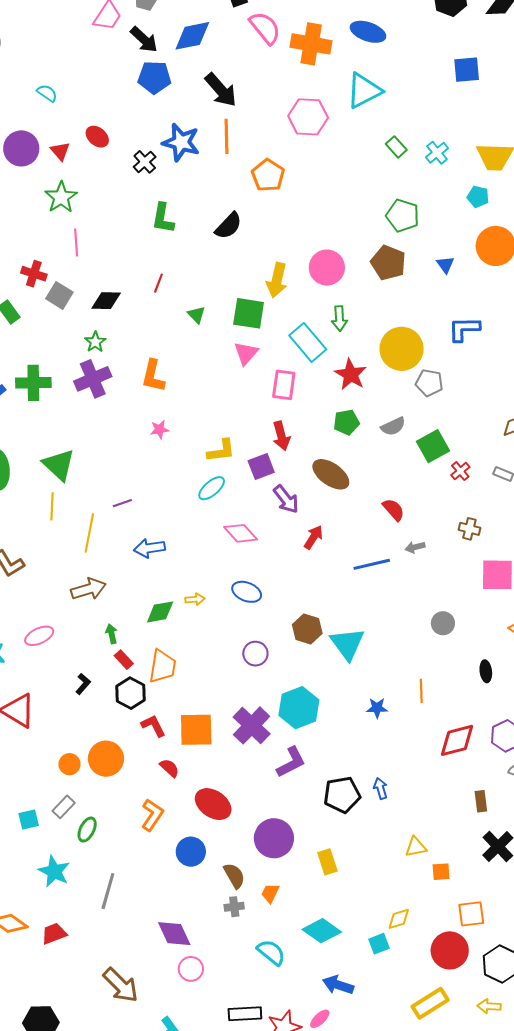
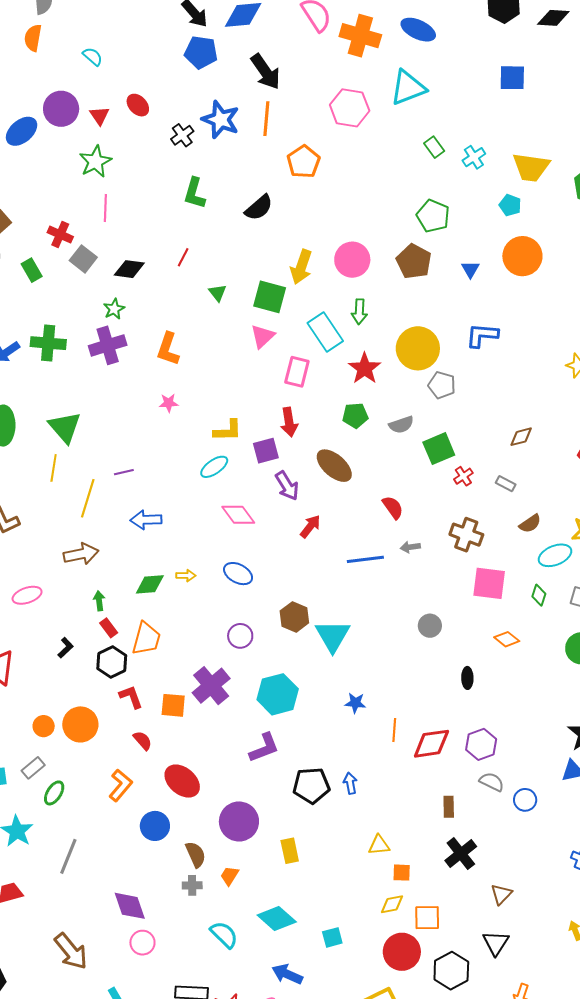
brown cross: (469, 529) -> (466, 535), size x1.5
orange line: (421, 691) -> (394, 730), moved
purple cross: (252, 725) -> (211, 686), moved
orange square: (196, 730) -> (173, 705), size x0.7
yellow diamond: (399, 919) -> (392, 904), moved

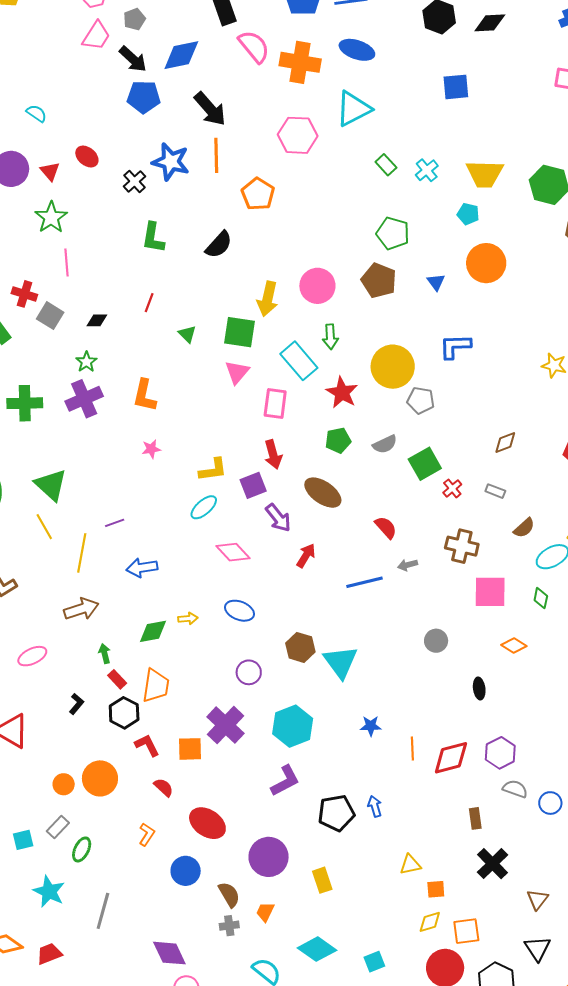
black diamond: (129, 269) -> (97, 320), size x0.7
yellow line: (54, 468) -> (44, 527), turned -32
orange L-shape: (120, 785) -> (147, 834), size x0.7

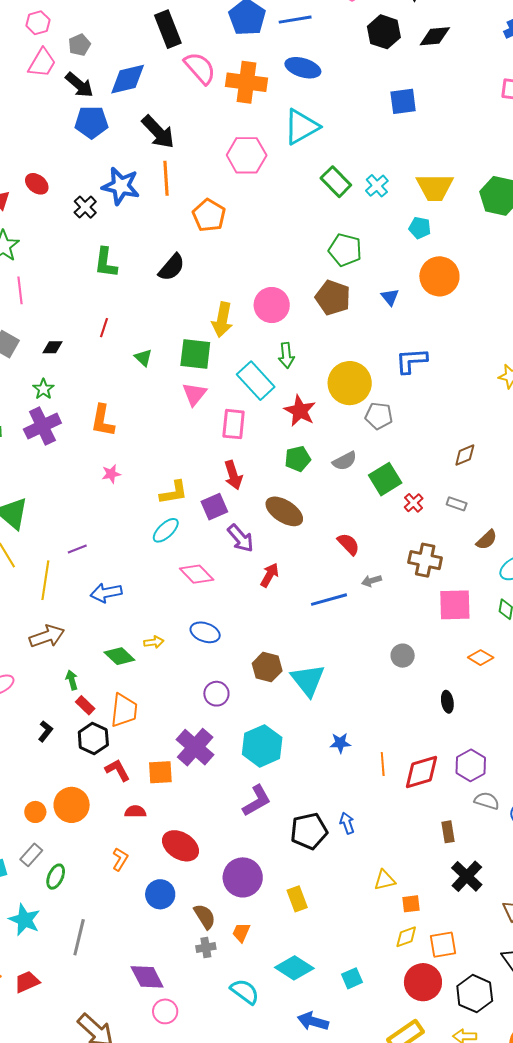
green rectangle: (386, 165) -> (336, 182), size x1.4
green diamond: (153, 631) -> (119, 656), turned 56
red semicircle: (164, 787) -> (135, 812), turned -40

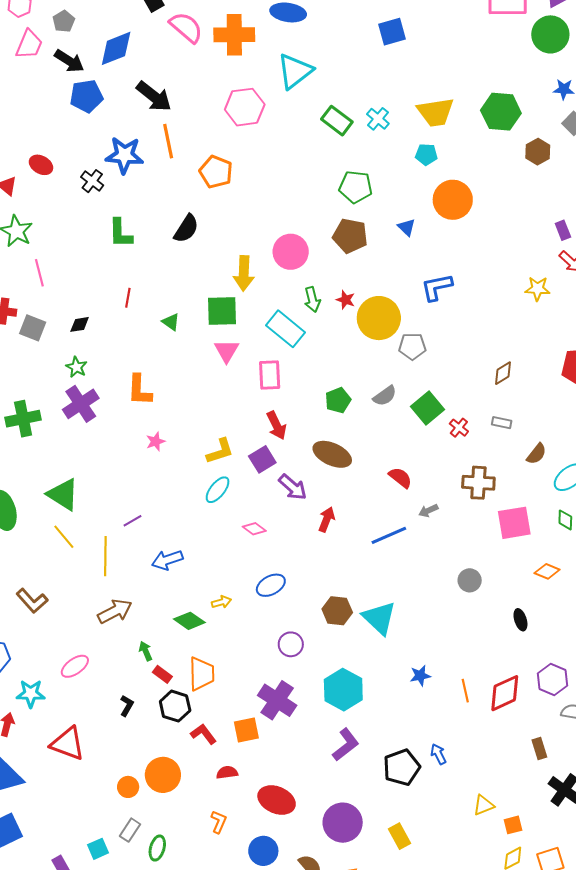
red star: (300, 411) -> (346, 300), moved, size x0.6
pink diamond: (197, 574) -> (254, 529), size x0.7
blue ellipse: (205, 632) -> (271, 585), turned -40

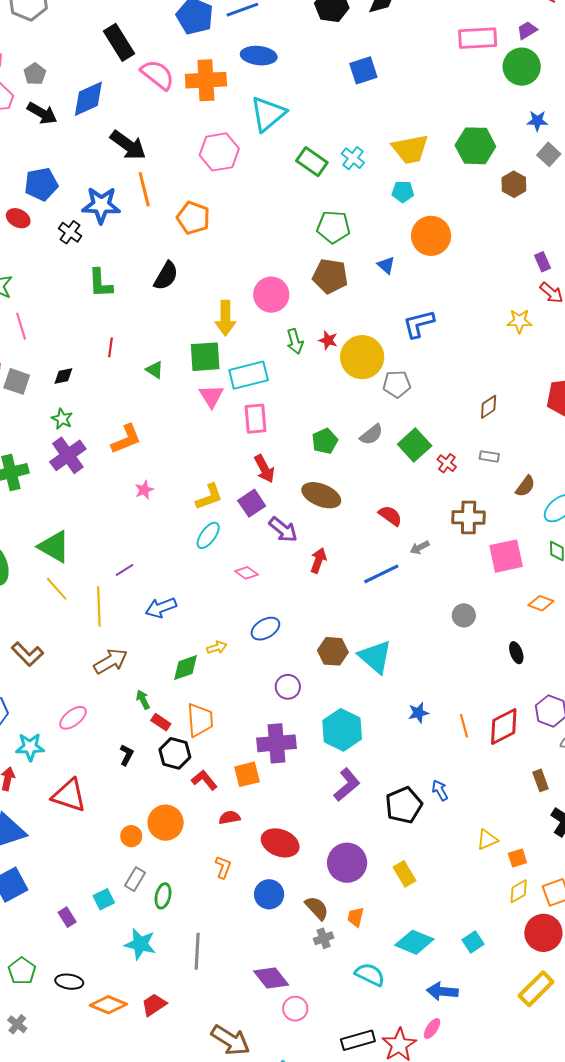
blue pentagon: (86, 96) -> (41, 184), moved
cyan rectangle: (285, 329) -> (249, 375), moved, turned -51
orange L-shape: (140, 390) -> (126, 439), turned -112
green diamond: (189, 621) -> (186, 668), turned -52
purple cross: (277, 700) -> (277, 743), turned -36

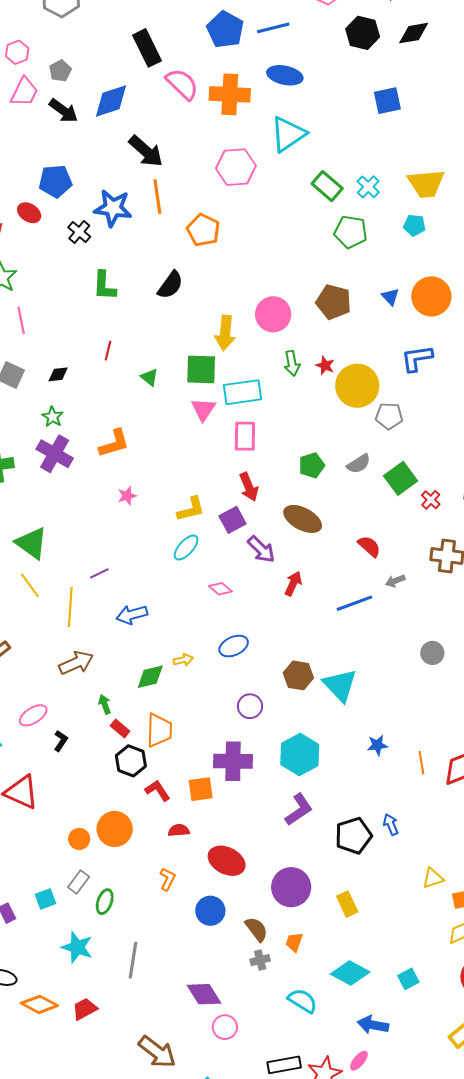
green pentagon: (333, 227) -> (351, 232), moved
orange circle: (431, 236) -> (431, 296), moved
purple cross: (68, 455) -> (55, 454), turned -30
black L-shape: (126, 755) -> (61, 741), moved

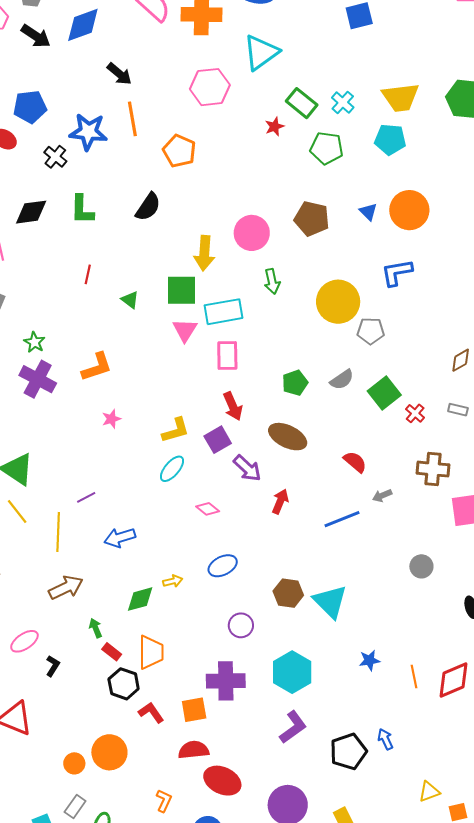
black arrow: (146, 151) -> (119, 74), size x0.7
cyan pentagon: (414, 225) -> (390, 140), size x1.4
red star: (325, 365) -> (275, 127), moved, turned 30
black diamond: (58, 374) -> (31, 212), moved, size x1.6
red semicircle: (179, 830) -> (194, 750), moved, size x1.4

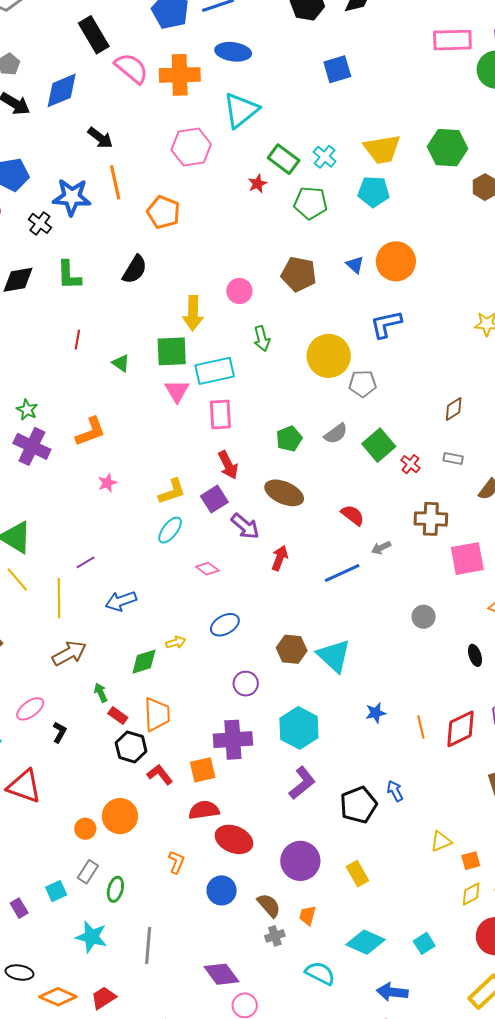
pink circle: (252, 233) -> (239, 291), size x0.7

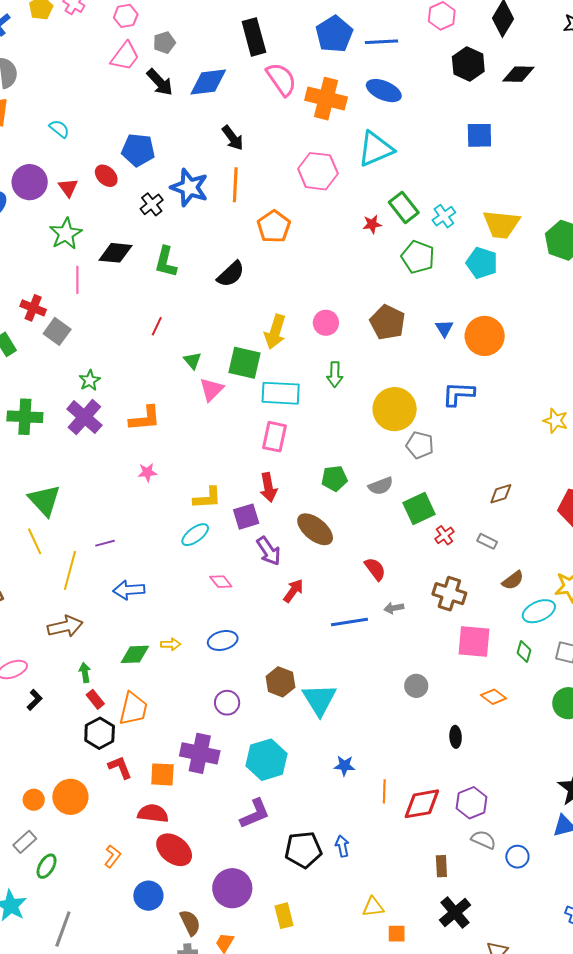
pink triangle: (177, 391) -> (212, 389), moved

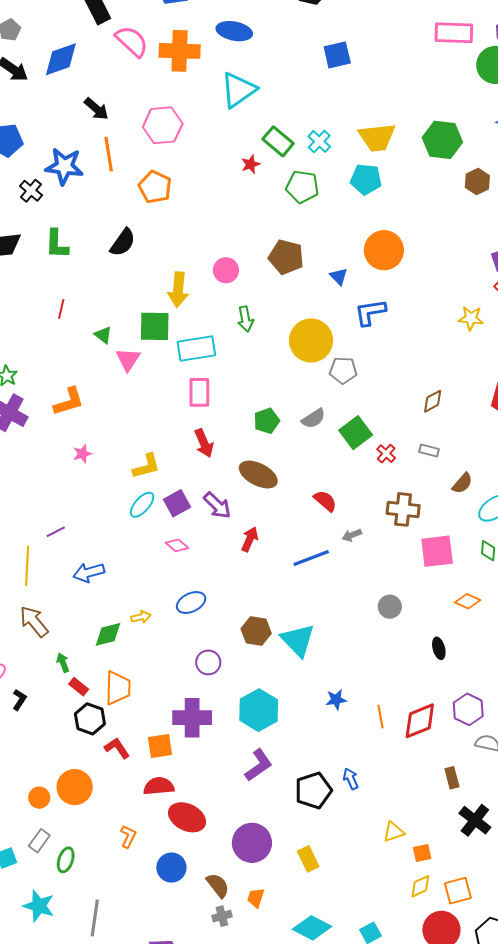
pink hexagon: (318, 171) -> (163, 125), moved
blue triangle: (444, 328) -> (339, 276), moved
purple square: (246, 517) -> (177, 503), moved
brown arrow: (65, 626) -> (34, 622), turned -104

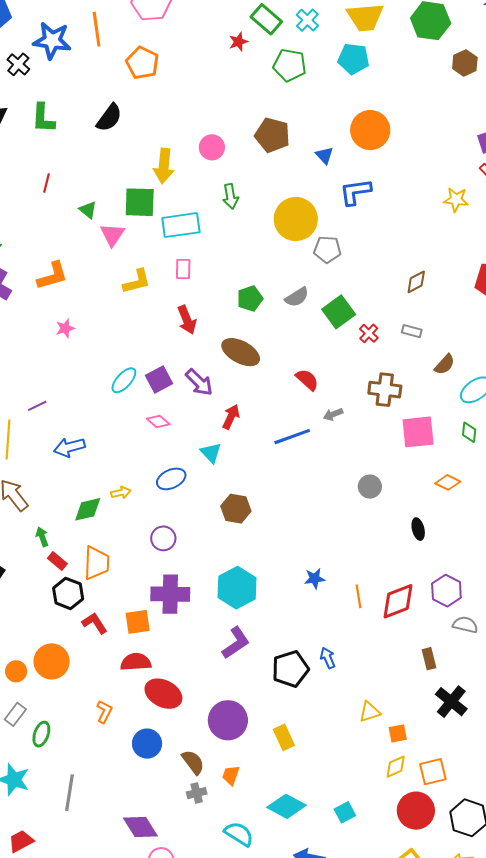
pink rectangle: (199, 392) -> (183, 269), size x0.7
yellow L-shape: (146, 466) -> (137, 281), moved
cyan triangle: (298, 640) -> (211, 453), moved, size x0.6
purple circle: (208, 662) -> (163, 538), moved

